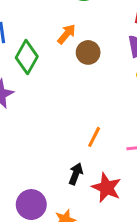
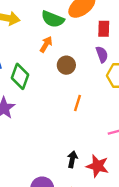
orange arrow: (67, 34) -> (46, 44), moved
orange line: (94, 137) -> (77, 103), moved

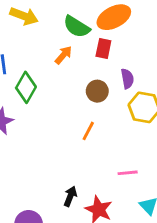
red rectangle: (104, 29) -> (103, 48), moved
brown circle: (66, 65) -> (97, 91), moved

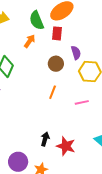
green semicircle: (77, 27) -> (37, 20), turned 42
pink line: (128, 173) -> (82, 102), moved

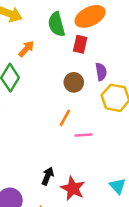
orange arrow: (30, 41) -> (26, 49), moved
pink line: (82, 102) -> (84, 135), moved

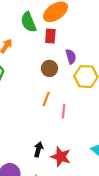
pink line: (84, 135) -> (64, 111), turned -72

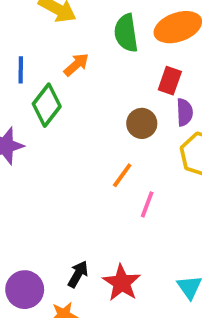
red rectangle: (50, 36) -> (170, 81), moved
black arrow: (38, 149) -> (78, 274), moved

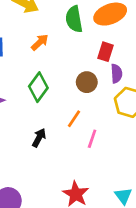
green diamond: (47, 105) -> (38, 87), moved
black arrow: (78, 274) -> (39, 138), moved

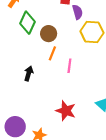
brown circle: (87, 82) -> (49, 34), moved
green diamond: (38, 87) -> (27, 23), moved

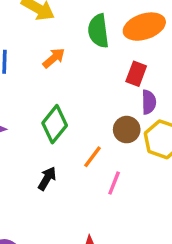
green diamond: (27, 23) -> (55, 124), moved
brown circle: (49, 34) -> (127, 130), moved

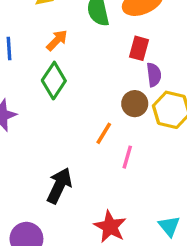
green diamond: (55, 124) -> (54, 81), moved
black arrow: (47, 179) -> (59, 186), moved, size x1.5

